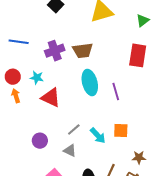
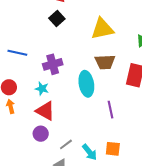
brown trapezoid: (83, 51) -> (105, 62), moved
cyan star: (37, 78) -> (42, 89), moved
cyan ellipse: (90, 83) -> (86, 84), moved
purple circle: (40, 141) -> (41, 134), moved

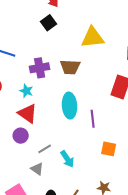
brown trapezoid: (105, 62) -> (70, 67), moved
cyan ellipse: (86, 84) -> (69, 106), moved
orange square: (113, 149) -> (109, 149), moved

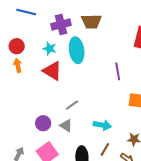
cyan ellipse: (69, 106) -> (77, 50), moved
purple circle: (21, 136) -> (43, 123), moved
cyan arrow: (67, 159) -> (102, 125), moved, turned -42

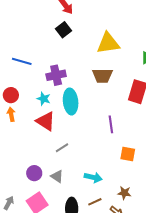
brown trapezoid: (91, 22) -> (102, 76), moved
gray line: (72, 105) -> (62, 148), moved
brown line: (105, 149) -> (95, 202), turned 32

